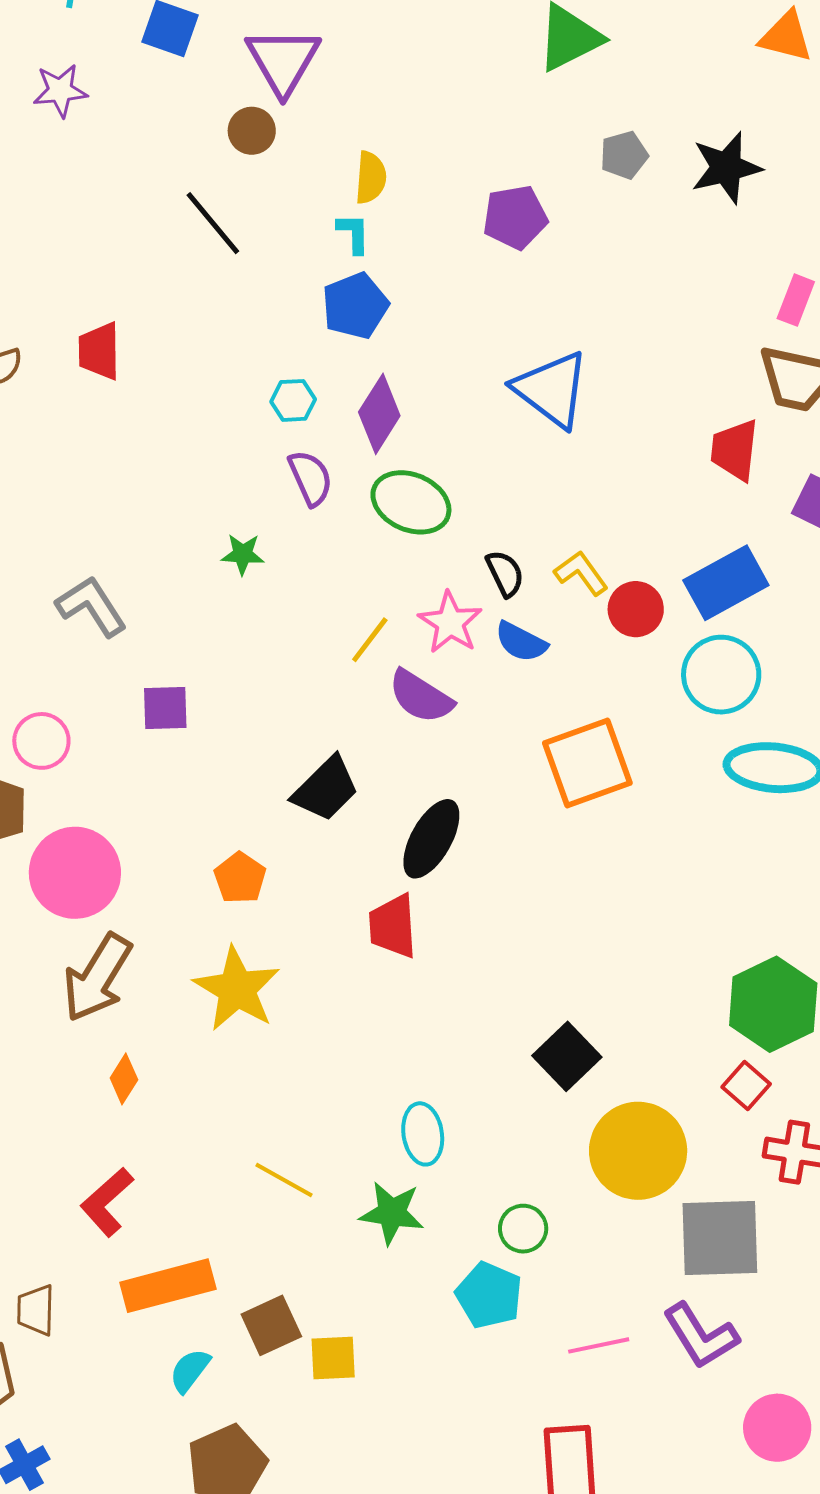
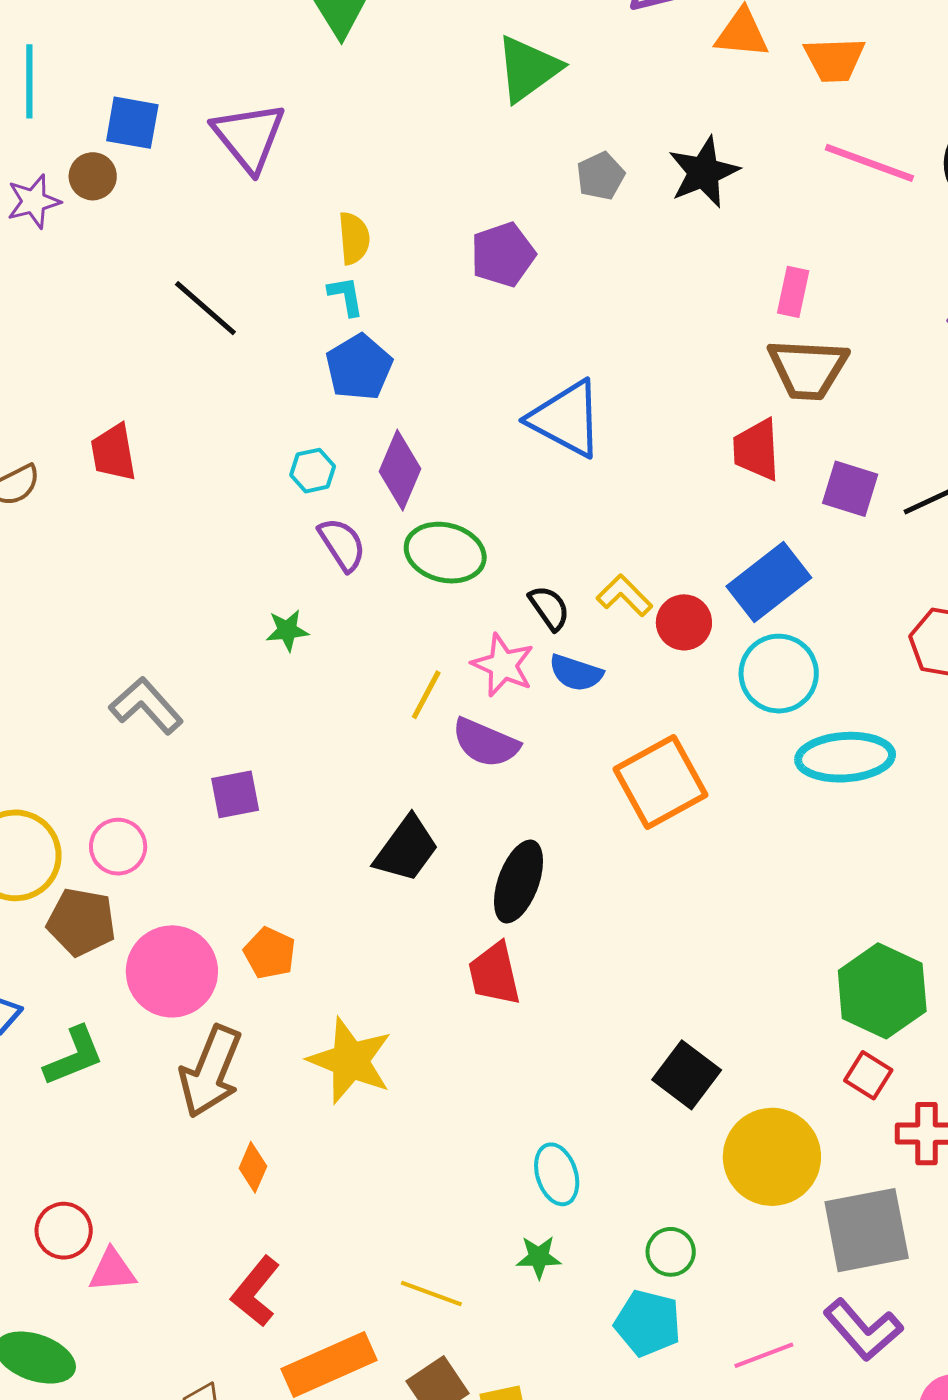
brown circle: (252, 131) -> (93, 176), moved
orange pentagon: (240, 878) -> (270, 953), moved
yellow line: (284, 1180) -> (431, 1293), moved
green star: (392, 1213) -> (539, 1257), size x0.7

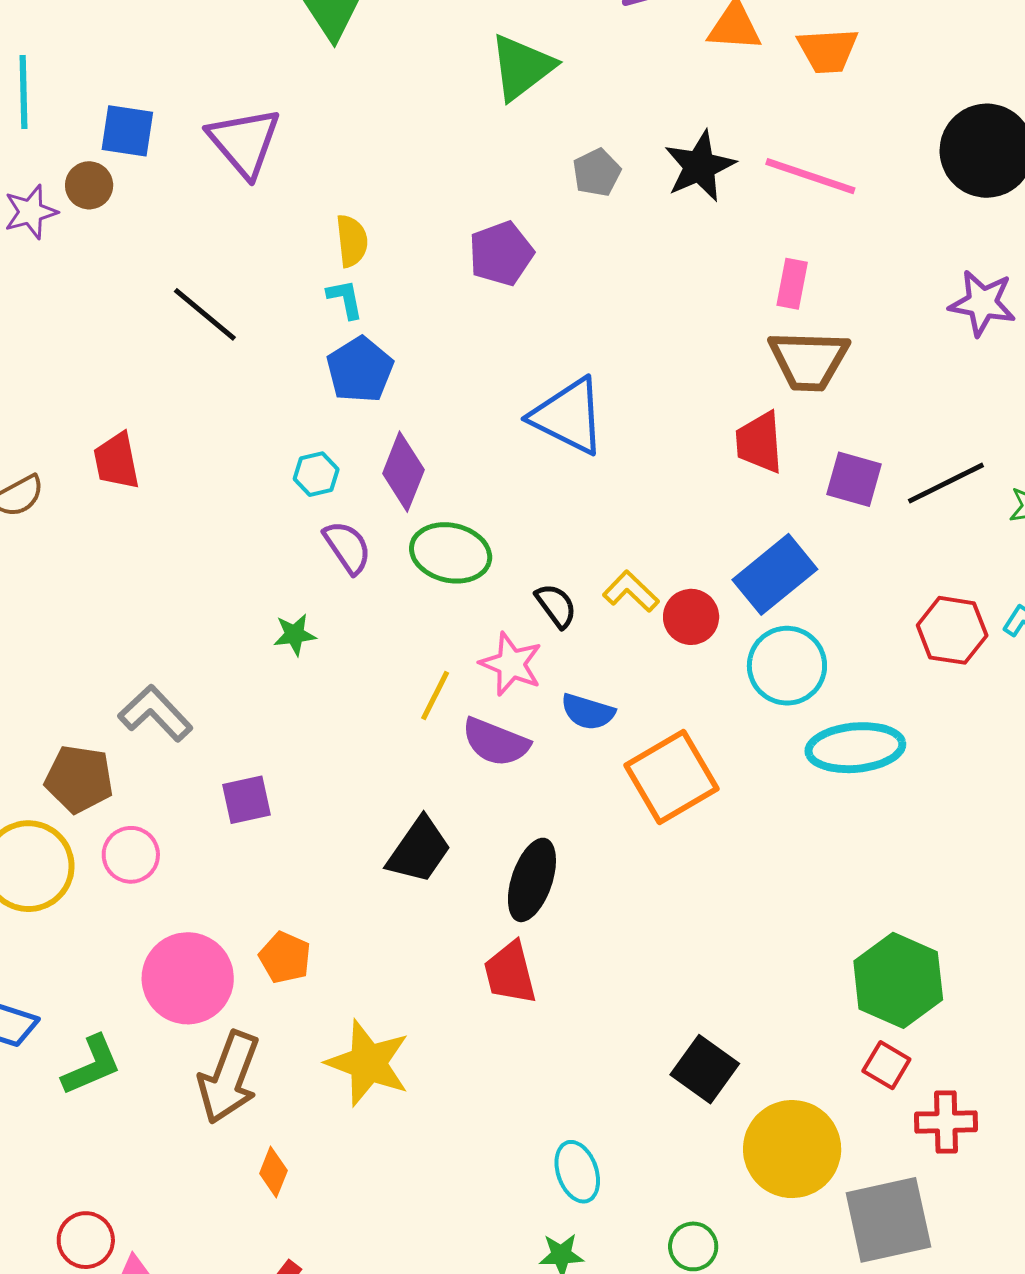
pink line: (869, 163) -> (810, 176), moved
blue semicircle: (576, 673) -> (588, 712), moved
brown pentagon: (81, 922) -> (79, 779), moved

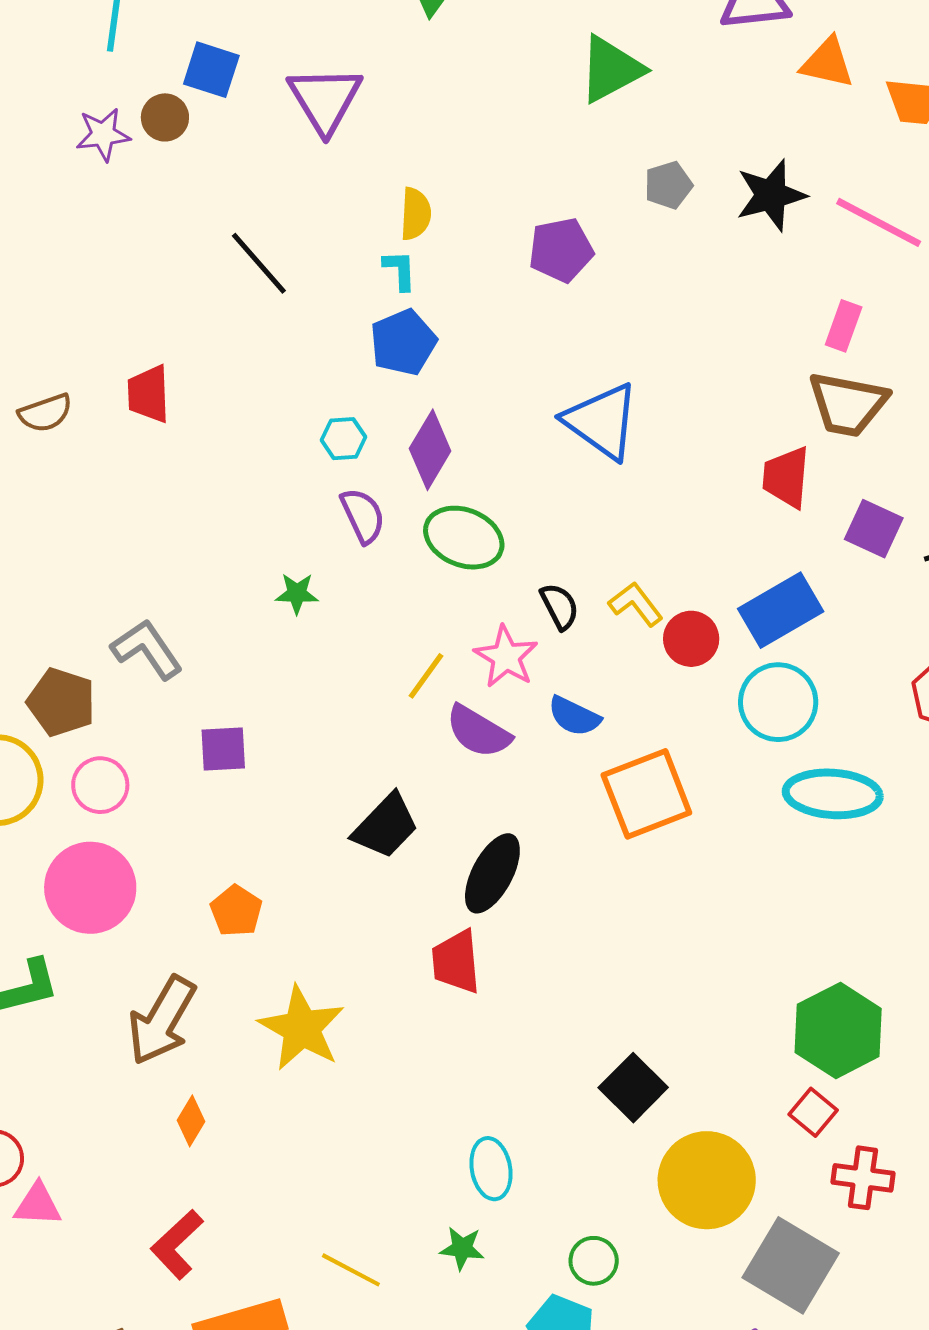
pink circle: (188, 978) -> (90, 888), moved
gray square: (888, 1220) -> (791, 1265), turned 34

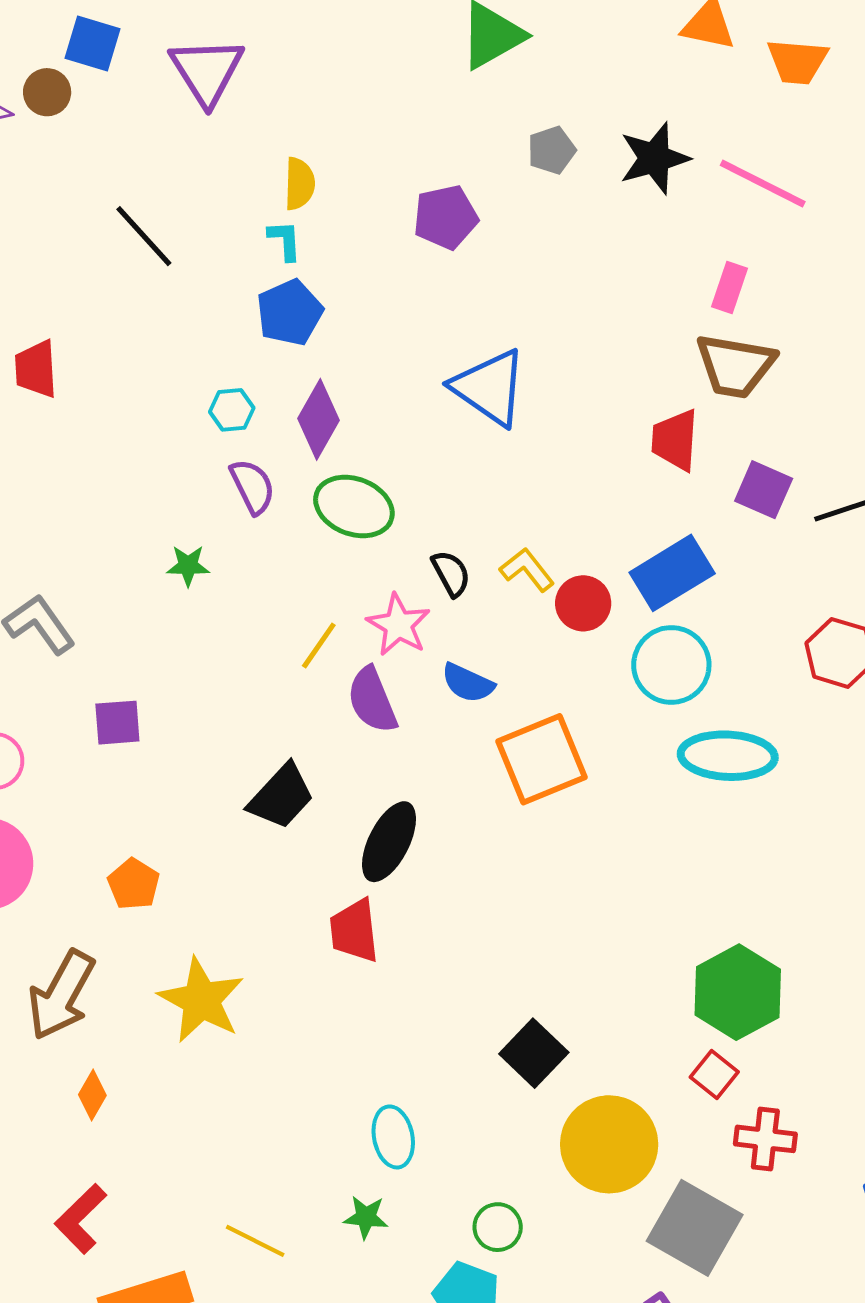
purple semicircle: (478, 732) -> (372, 700), turned 38

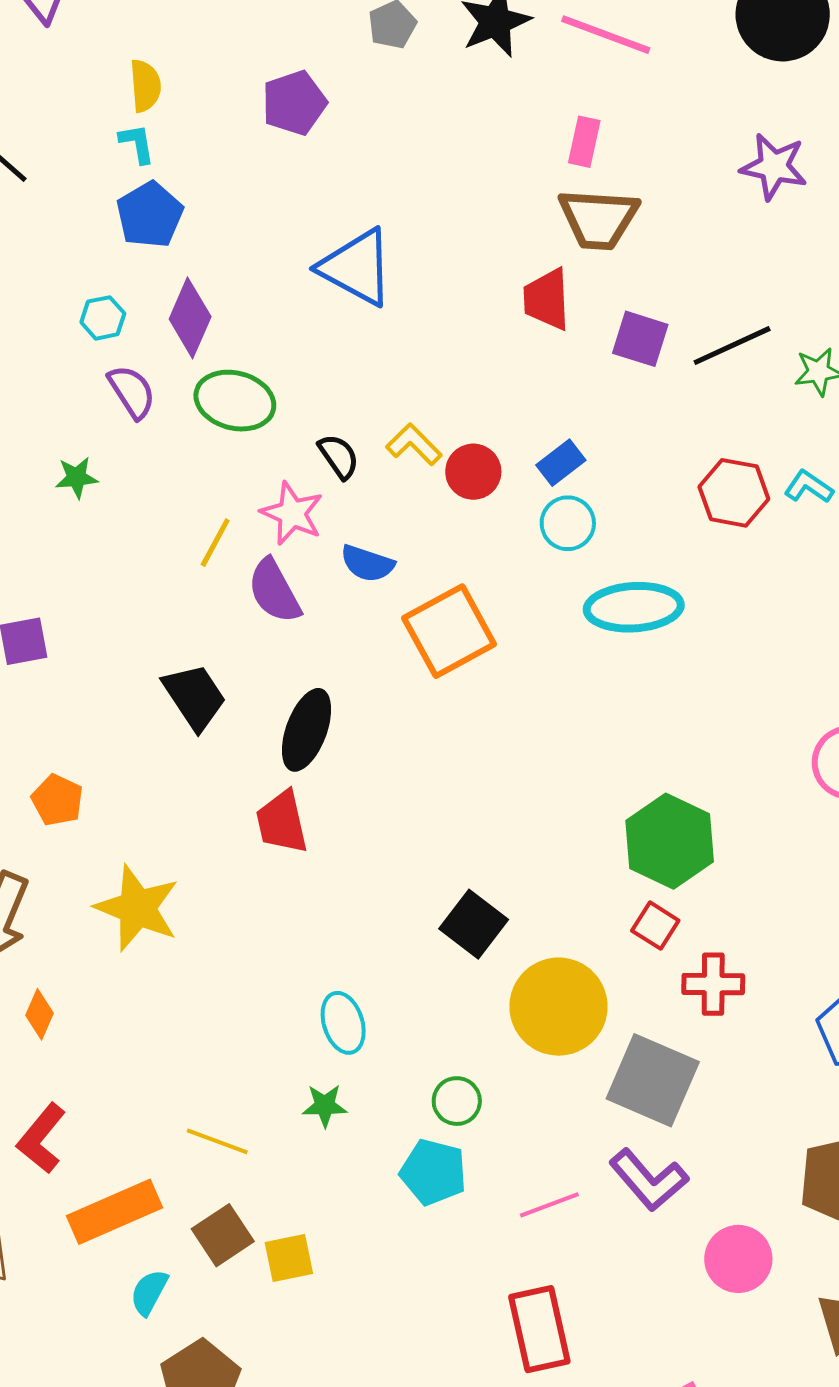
blue rectangle: (672, 573) -> (561, 463), moved, size x0.6
cyan circle: (671, 665) -> (568, 523), size x0.7
black trapezoid: (281, 796) -> (194, 697), turned -70

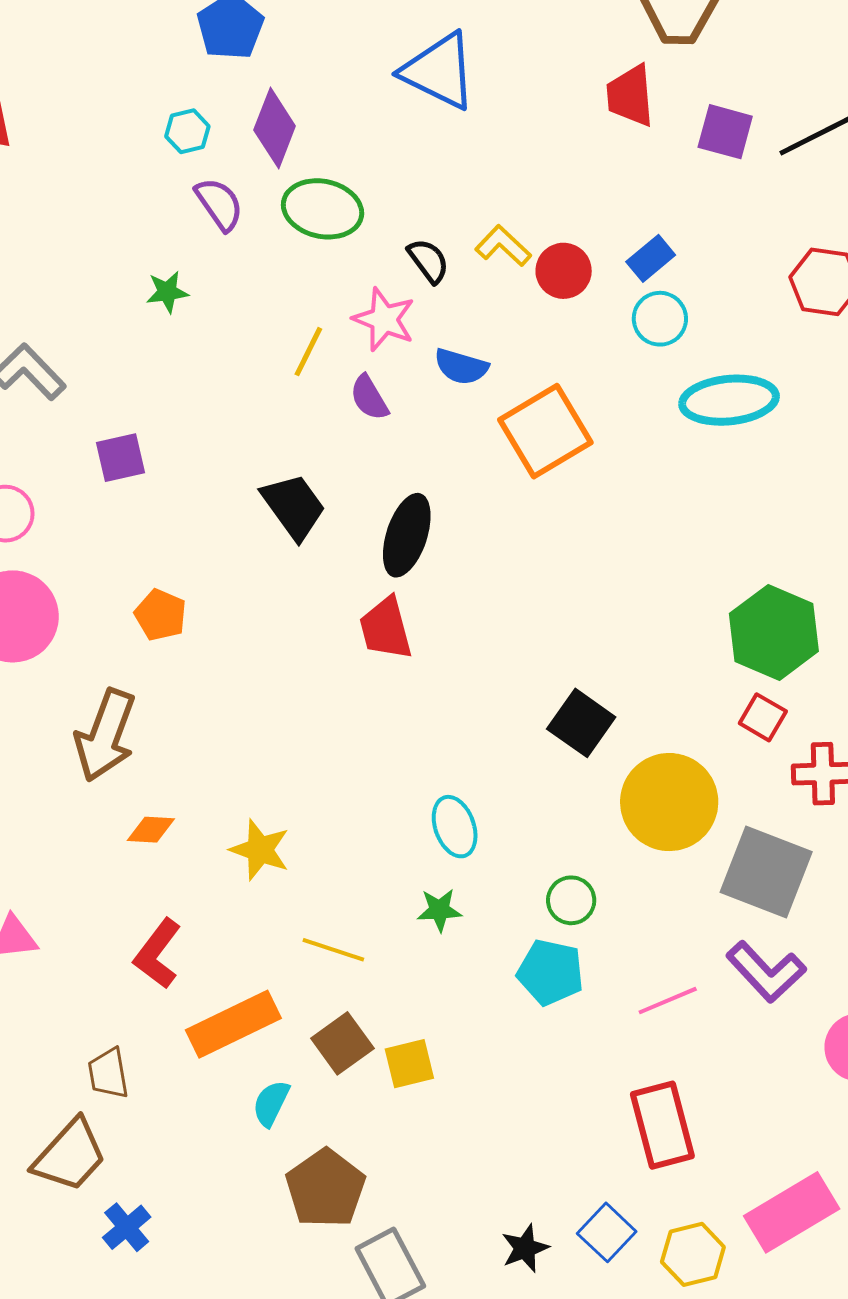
purple semicircle: (274, 591) -> (369, 398), size x0.7
yellow star: (137, 908) -> (260, 850), moved, size x0.7
orange diamond: (39, 1014) -> (151, 830), turned 72

